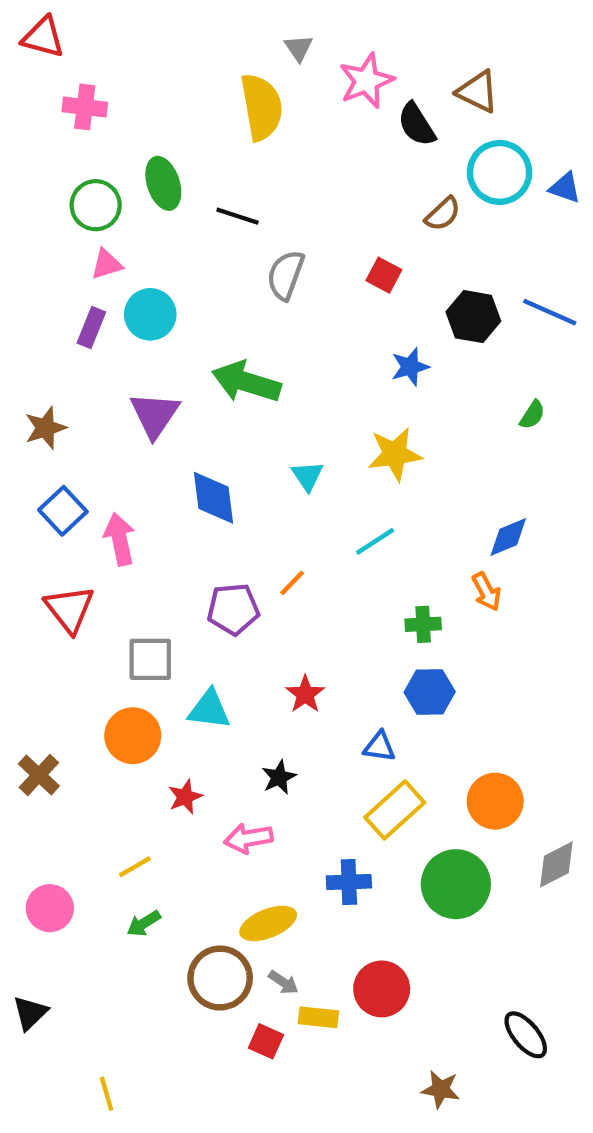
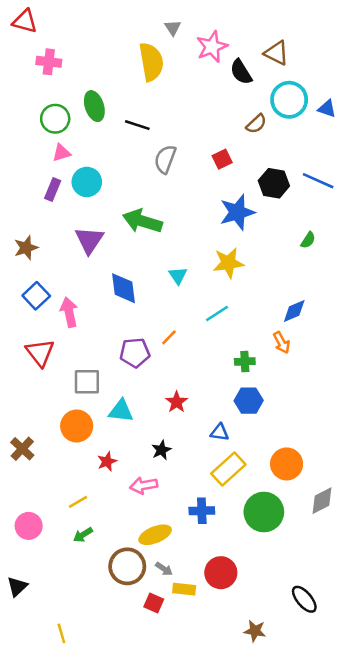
red square: (384, 275) -> (222, 159), turned 36
blue star: (410, 367) -> (237, 212), size x1.6

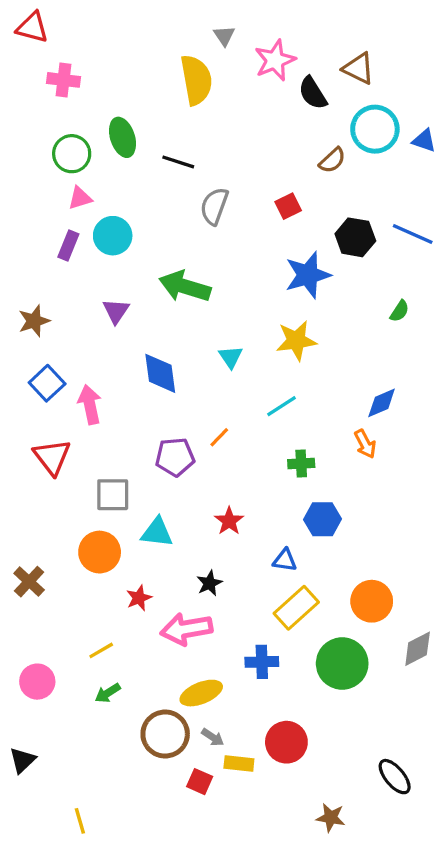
purple triangle: (89, 240) -> (116, 311), size x0.7
green cross: (245, 362) -> (301, 464), moved
pink arrow: (144, 485) -> (186, 629), size x1.4

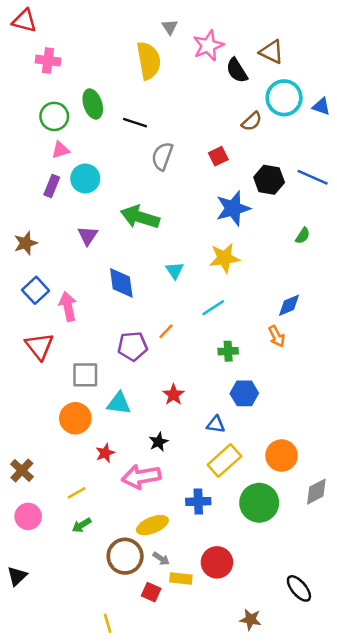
brown cross: (29, 582) -> (22, 470), moved
yellow line: (80, 821) -> (108, 623), moved

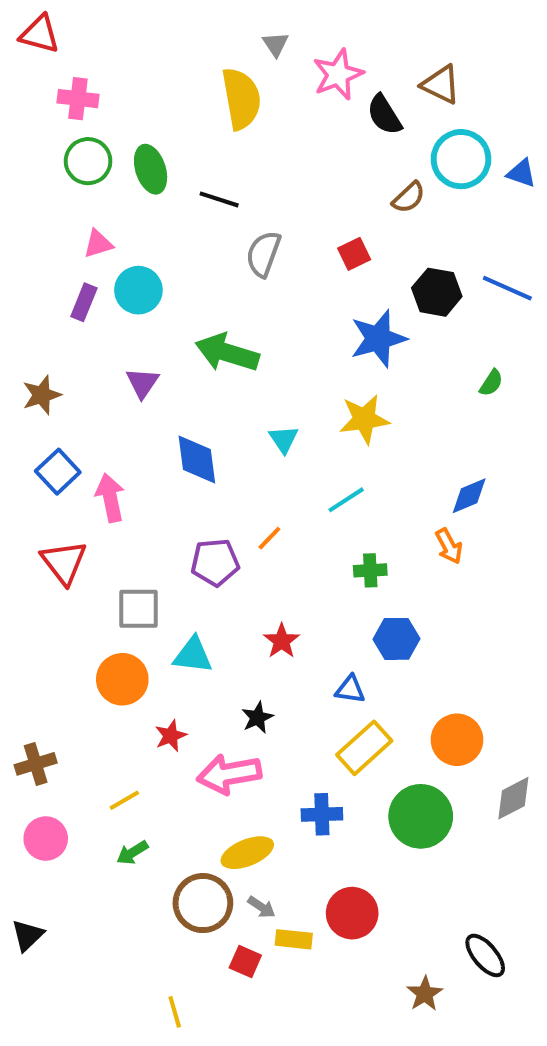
green circle: (54, 116) -> (88, 161), moved
brown cross: (22, 470) -> (36, 764), turned 30
brown star: (250, 620) -> (425, 994), moved, turned 30

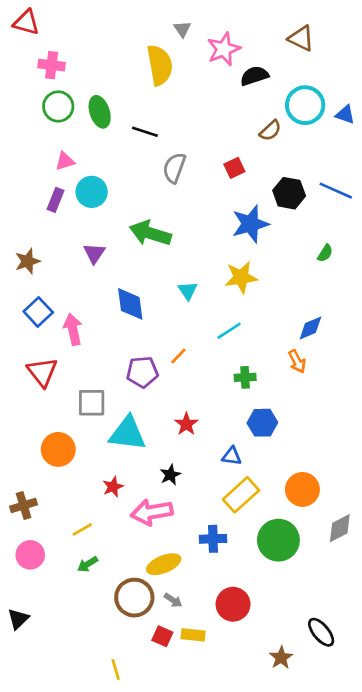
brown triangle: (441, 84) -> (301, 38), moved
black semicircle: (384, 115) -> (254, 76), turned 104
cyan triangle: (193, 655) -> (128, 433), size x1.4
orange circle: (122, 679) -> (58, 449), moved
yellow rectangle: (294, 939) -> (193, 635), moved

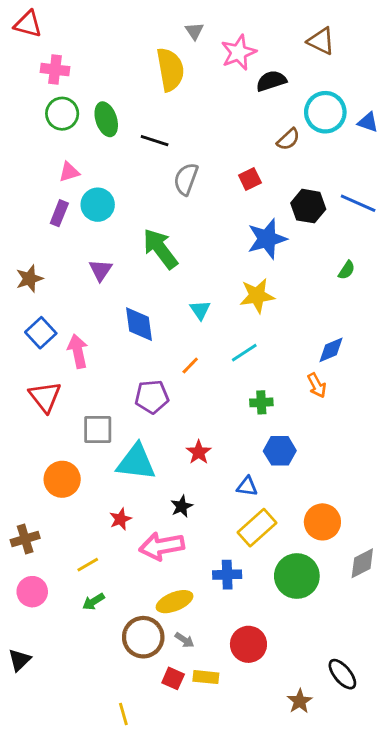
green arrow: (150, 233) -> (160, 249), turned 36
orange line: (178, 356) -> (190, 365), moved

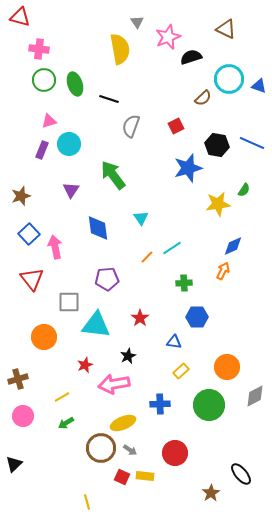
yellow star: (257, 296) -> (218, 204), moved
orange line: (190, 365) -> (147, 257), moved
orange arrow: (317, 385) -> (223, 271), turned -126
yellow rectangle: (257, 528) -> (181, 371), size x0.6

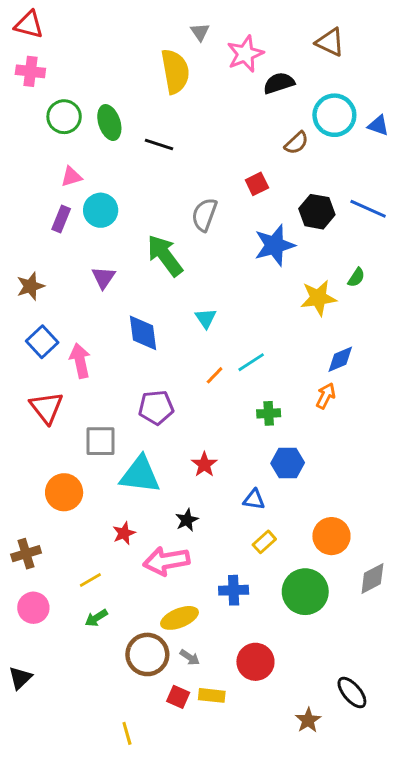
pink cross: (39, 49) -> (30, 71), moved
gray semicircle: (131, 126) -> (204, 215), moved

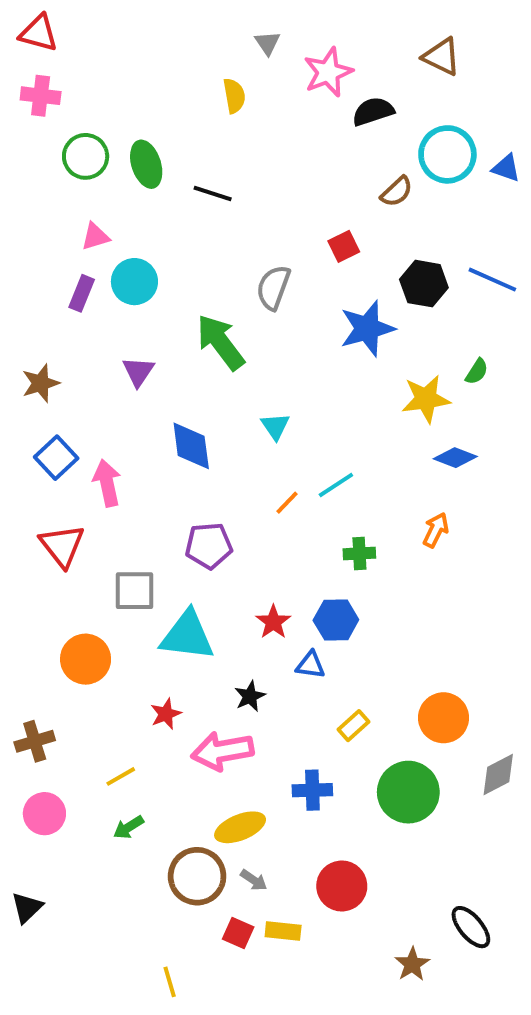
yellow semicircle: (175, 71) -> (234, 96), size x0.6
blue diamond: (340, 359) -> (455, 458), moved, turned 44
blue hexagon: (288, 463) -> (336, 620), moved
blue triangle: (254, 500) -> (310, 665), moved

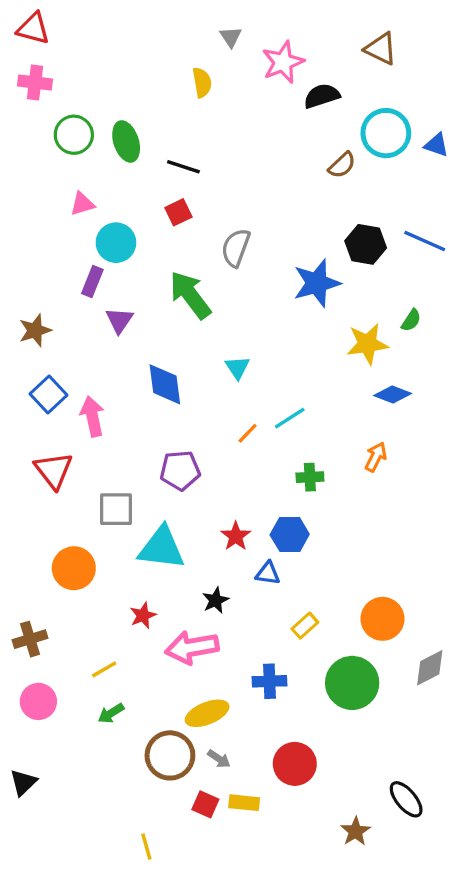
red square: (344, 246) -> (178, 212), moved
purple rectangle: (82, 293) -> (92, 281), moved

